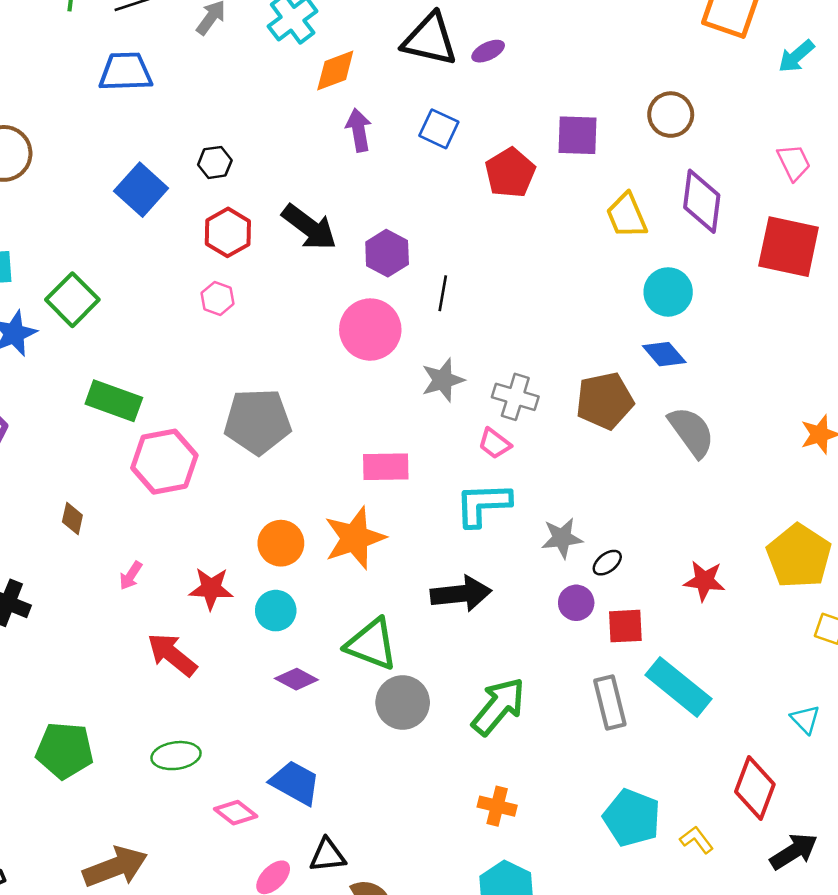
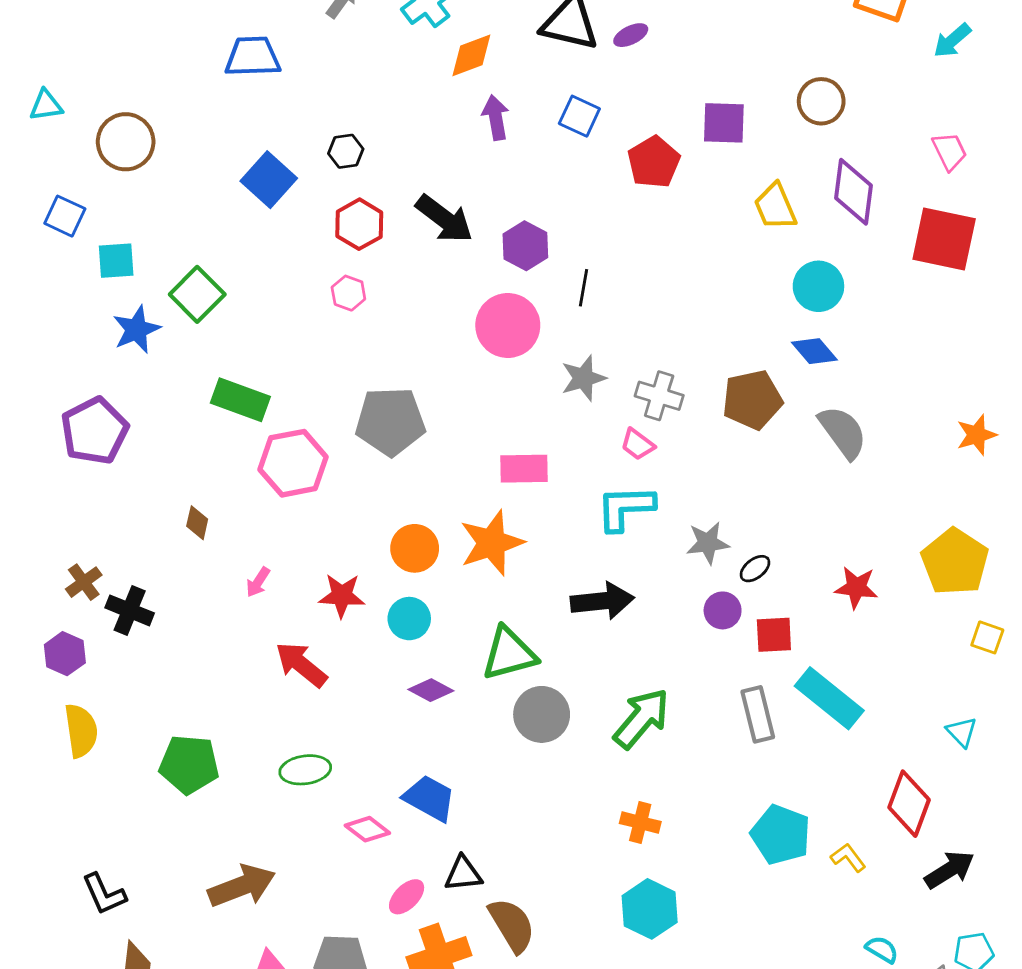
green triangle: (372, 644) -> (509, 654), turned -36

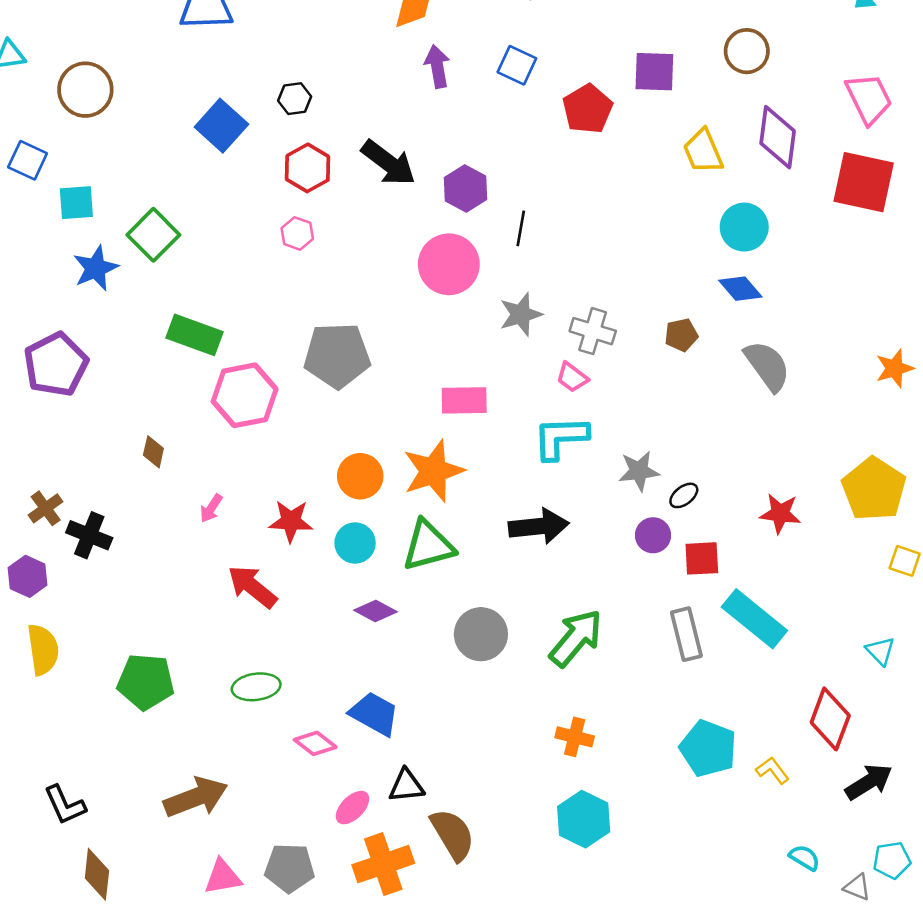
pink trapezoid: (949, 151) -> (869, 99), size x1.4
brown pentagon: (752, 400) -> (681, 335), size x0.6
green triangle: (509, 654) -> (428, 546), moved

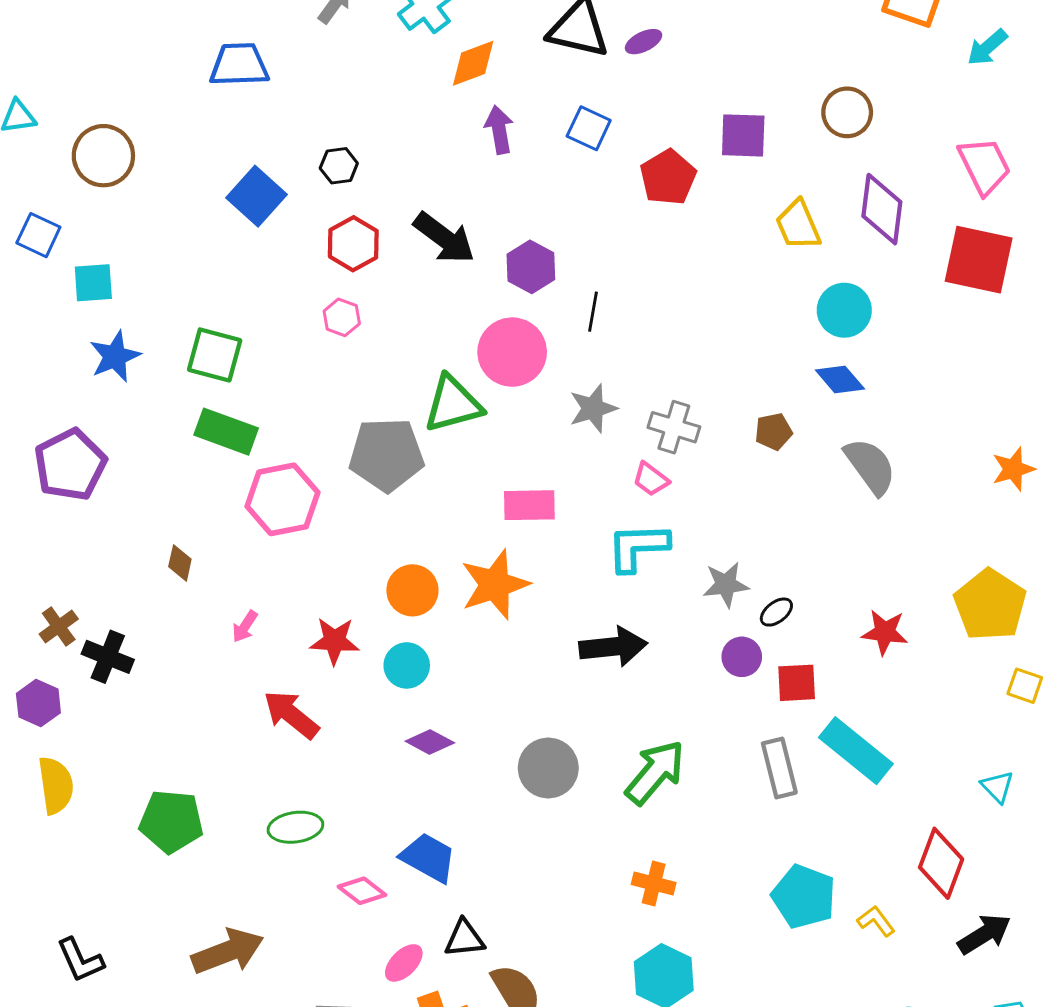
green square: (153, 235) -> (215, 355), moved, turned -30
green triangle: (428, 546) -> (453, 404), moved

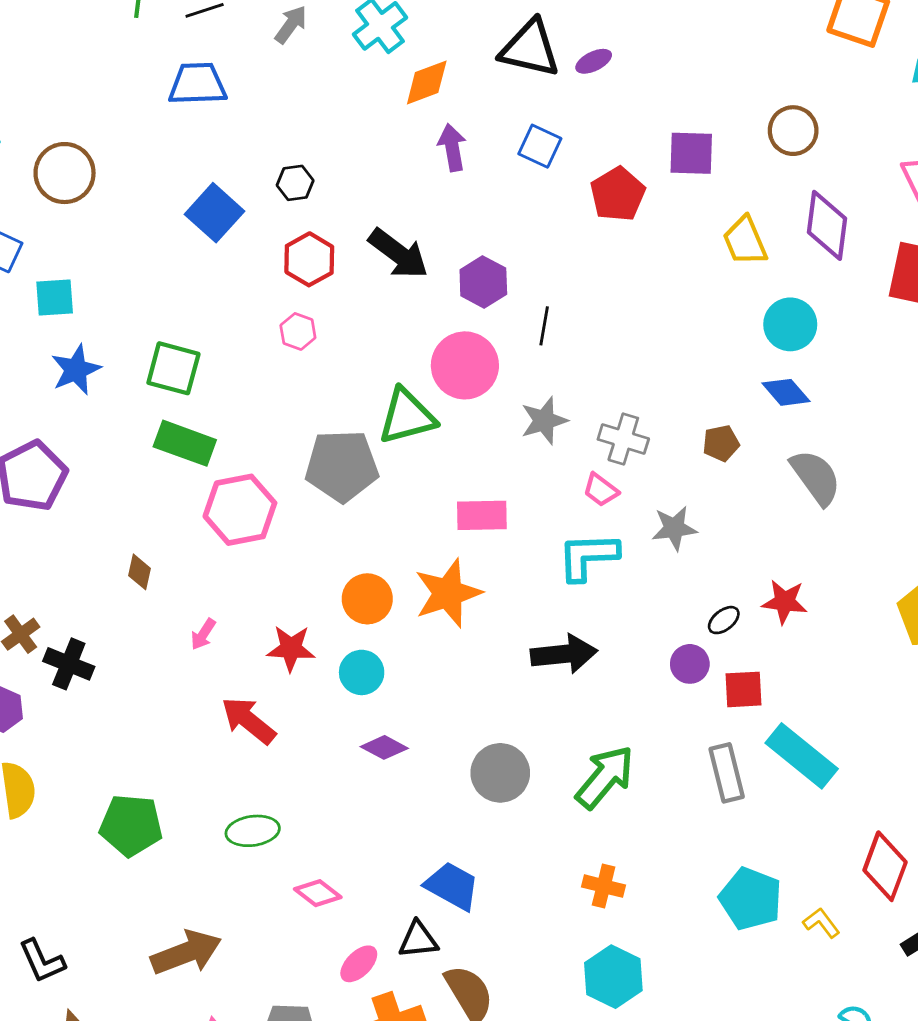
gray star: (726, 585) -> (674, 528), moved
red star: (885, 632) -> (785, 602), moved
blue trapezoid: (428, 858) -> (452, 886), moved

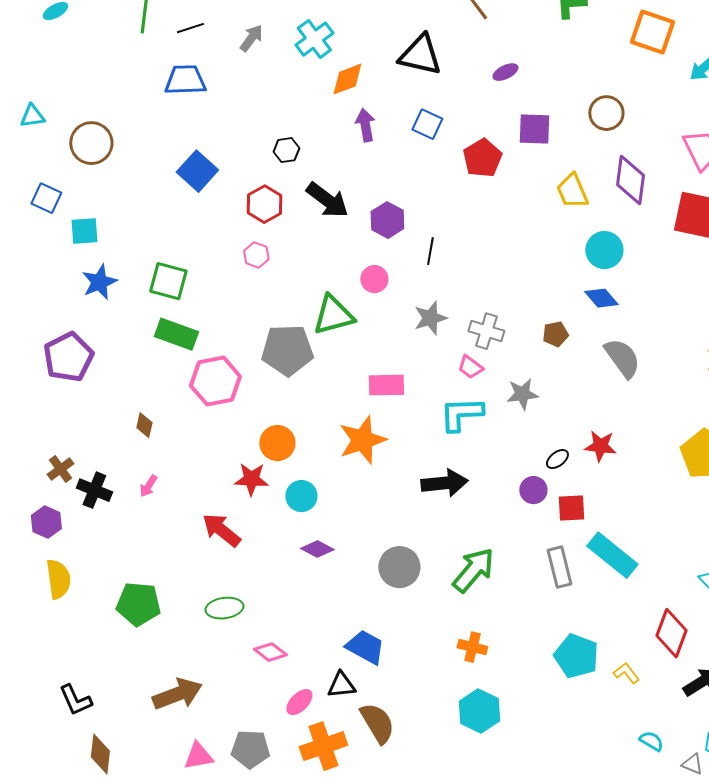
purple ellipse: (594, 61) -> (505, 72), moved
black hexagon: (295, 183) -> (286, 150), moved
pink circle: (465, 365) -> (374, 279), size x0.6
orange circle: (367, 599) -> (277, 443), moved
pink arrow: (203, 634) -> (148, 486), moved

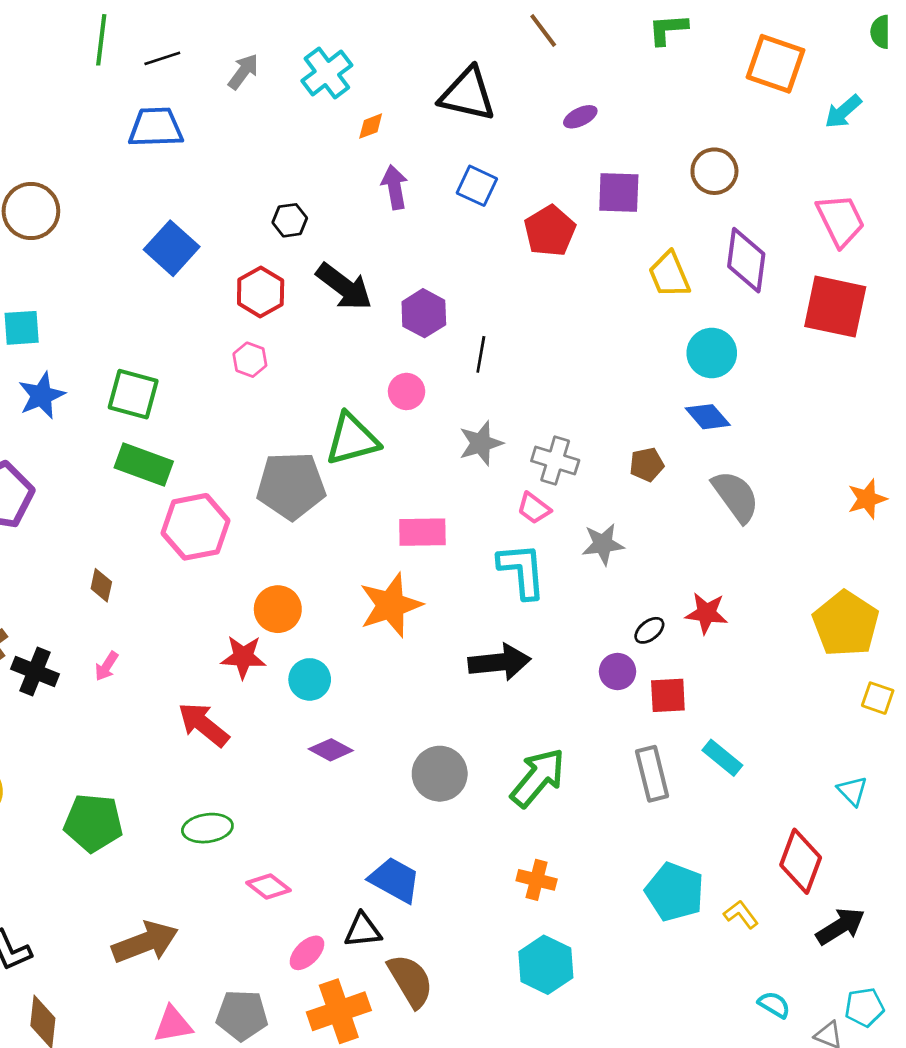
orange diamond: (347, 79) -> (371, 126), size x0.6
cyan L-shape: (461, 414) -> (522, 571), turned 87
cyan rectangle: (612, 555) -> (722, 758), size x0.6

